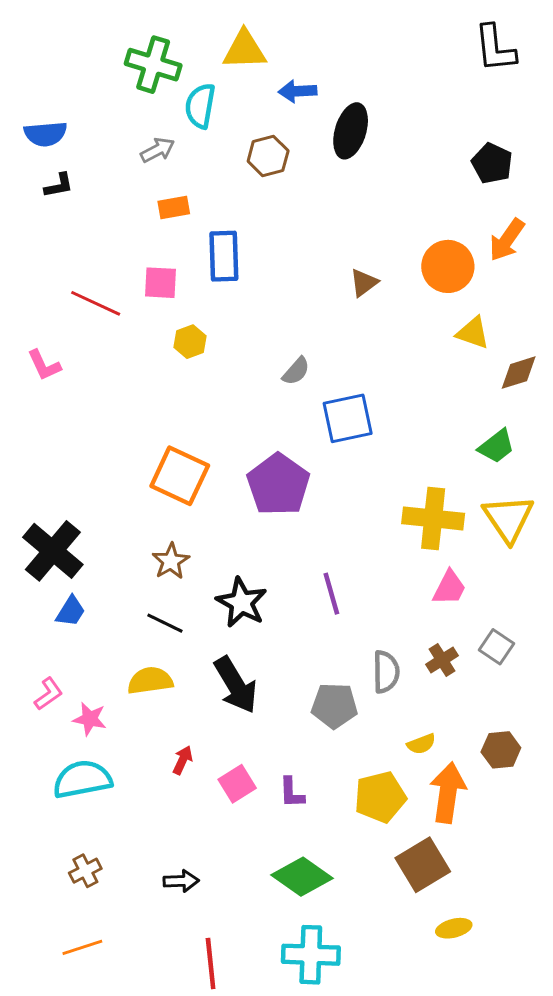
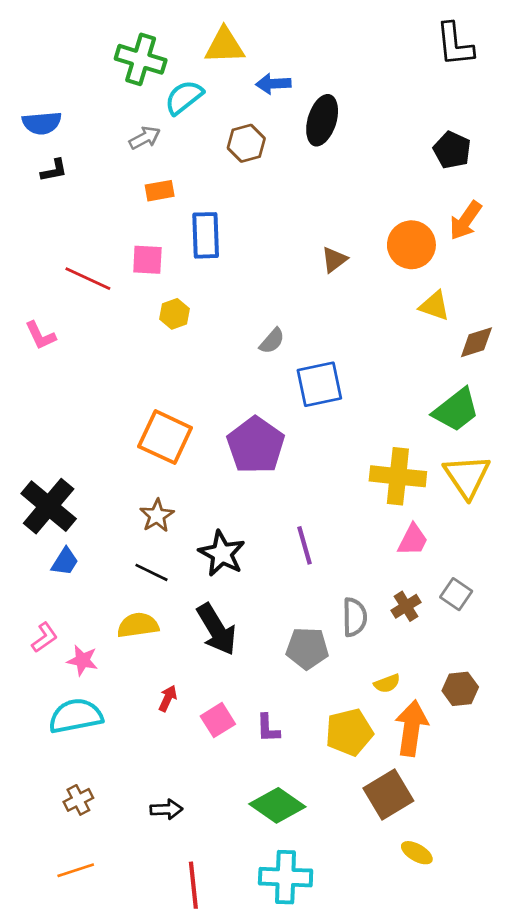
cyan semicircle: (200, 106) -> (184, 97), turned 42
green trapezoid: (497, 446) -> (456, 410), size x1.4
yellow ellipse: (454, 928) -> (417, 853), turned 44

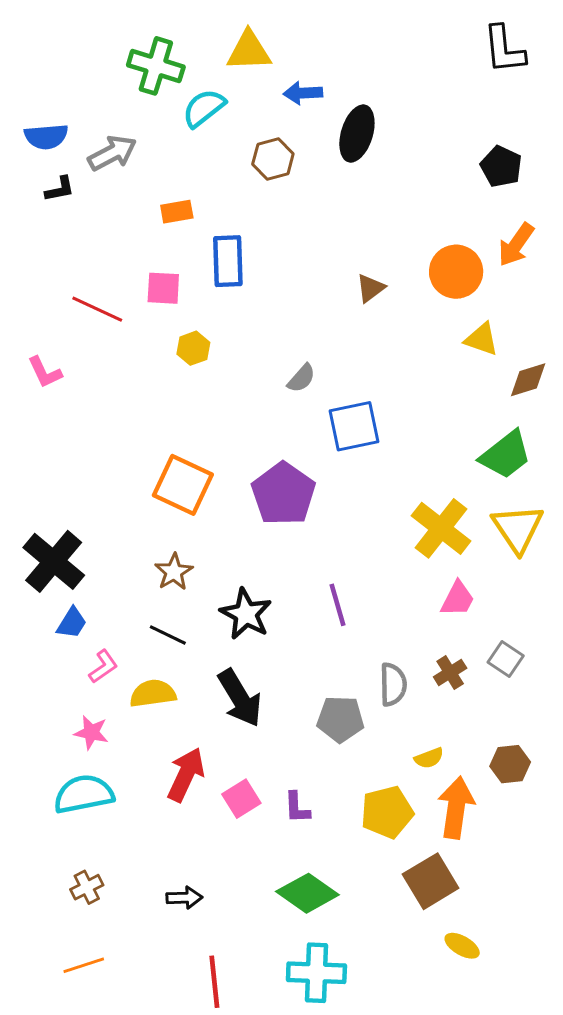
gray arrow: (145, 138) -> (112, 153), moved, size x1.4
yellow cross: (398, 476) -> (441, 528), turned 32
pink L-shape: (45, 637) -> (103, 666), moved
red arrow: (168, 698) -> (186, 775), size x1.8

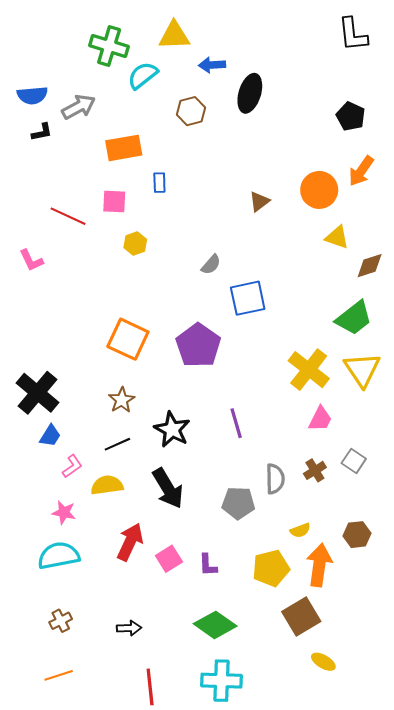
orange rectangle: (177, 212) -> (124, 148), size x1.6
blue rectangle: (228, 261) -> (159, 183), size x0.6
black line: (168, 635) -> (117, 444), turned -50

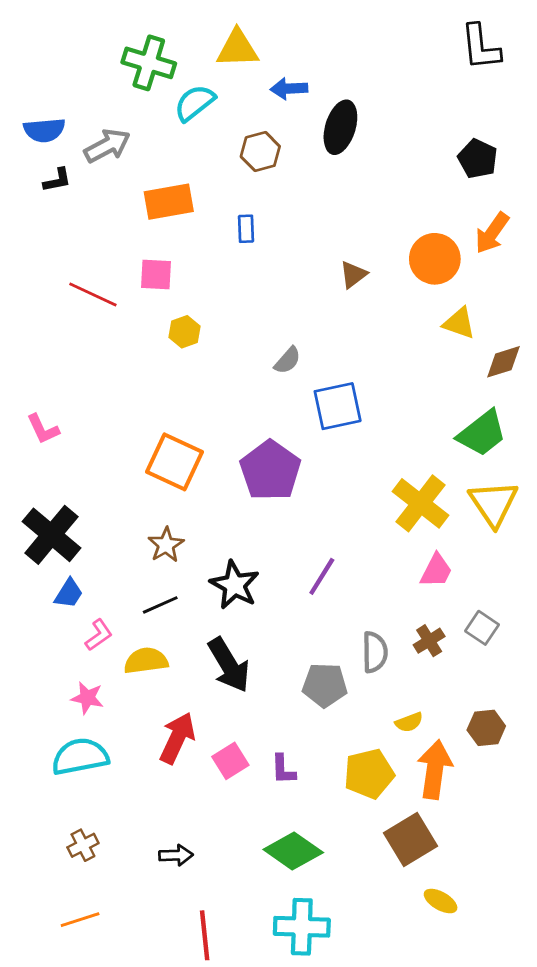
blue rectangle: (159, 183) -> (246, 229), moved
pink L-shape: (31, 260) -> (43, 429), moved
purple line: (236, 423) -> (322, 576), turned 48

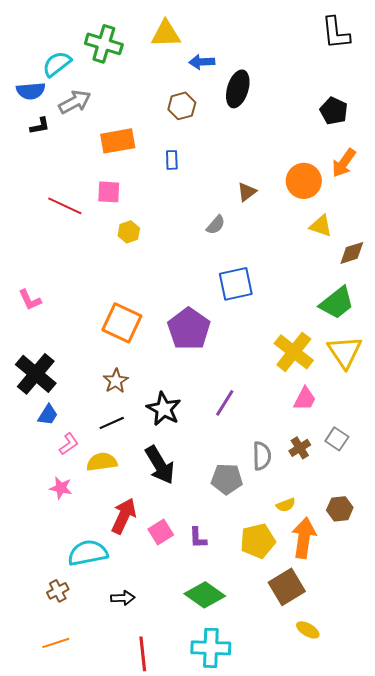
cyan semicircle: (195, 103) -> (57, 64), moved
gray semicircle: (287, 360) -> (216, 225), moved
cyan semicircle: (80, 757) -> (88, 553), moved

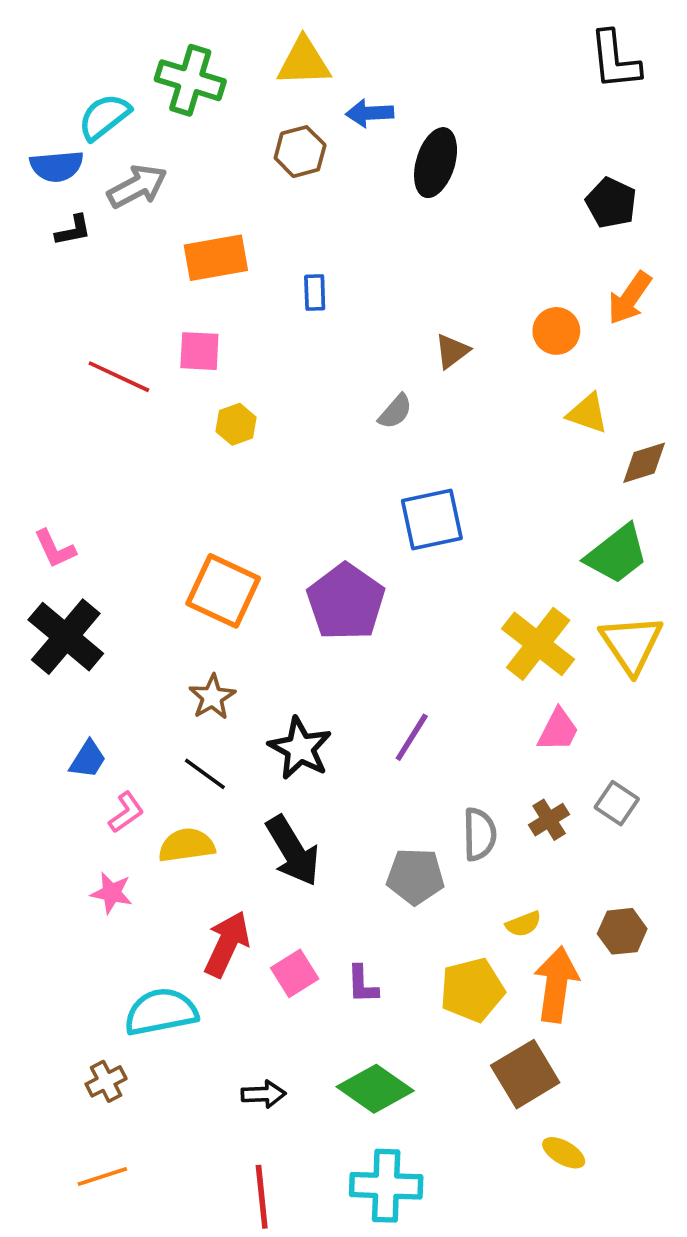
brown hexagon: (182, 106) -> (300, 152), moved
orange circle: (304, 181) -> (556, 331), size x0.7
black cross: (36, 374) -> (66, 637), moved
black line: (112, 423) -> (205, 774), turned 60
black arrow: (123, 598) -> (263, 1094), moved

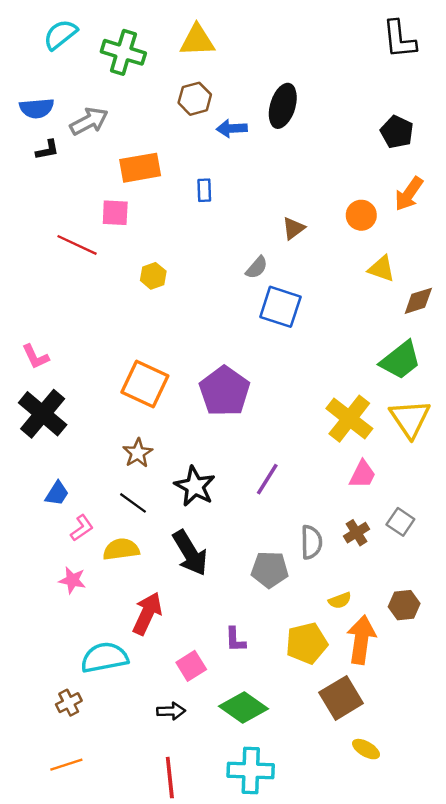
blue arrow: (370, 113) -> (232, 128), moved
cyan semicircle: (104, 117) -> (60, 34), moved
pink square: (199, 351) -> (115, 213), moved
blue square: (432, 519) -> (280, 307), moved, turned 30
pink square: (295, 973) -> (191, 666), moved

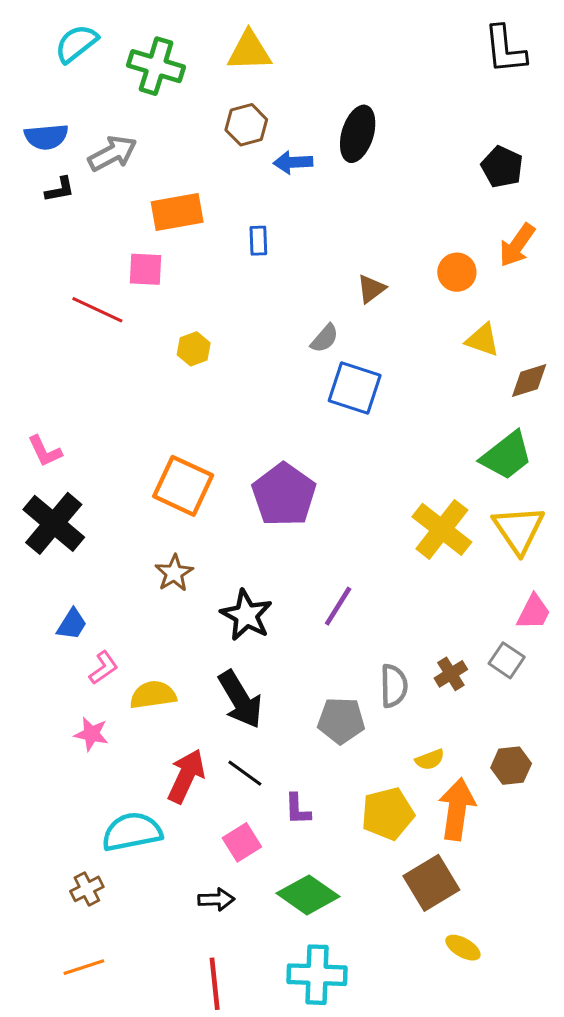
pink trapezoid: (362, 474) -> (534, 612), moved
black line: (133, 503) -> (245, 773), moved

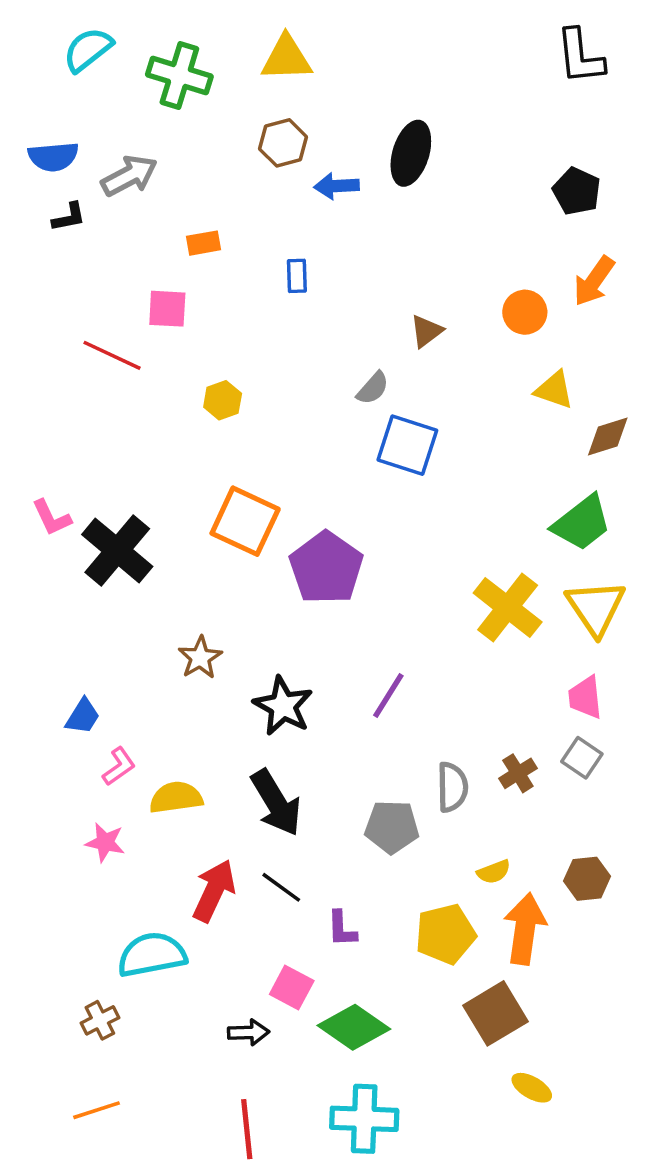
orange rectangle: (177, 212) -> (204, 243), size x0.6
orange square: (183, 486) -> (245, 521), moved
black cross: (54, 523) -> (117, 551), moved
pink trapezoid: (534, 612) -> (585, 697), moved, turned 147
pink square: (242, 842) -> (292, 988), moved, turned -30

